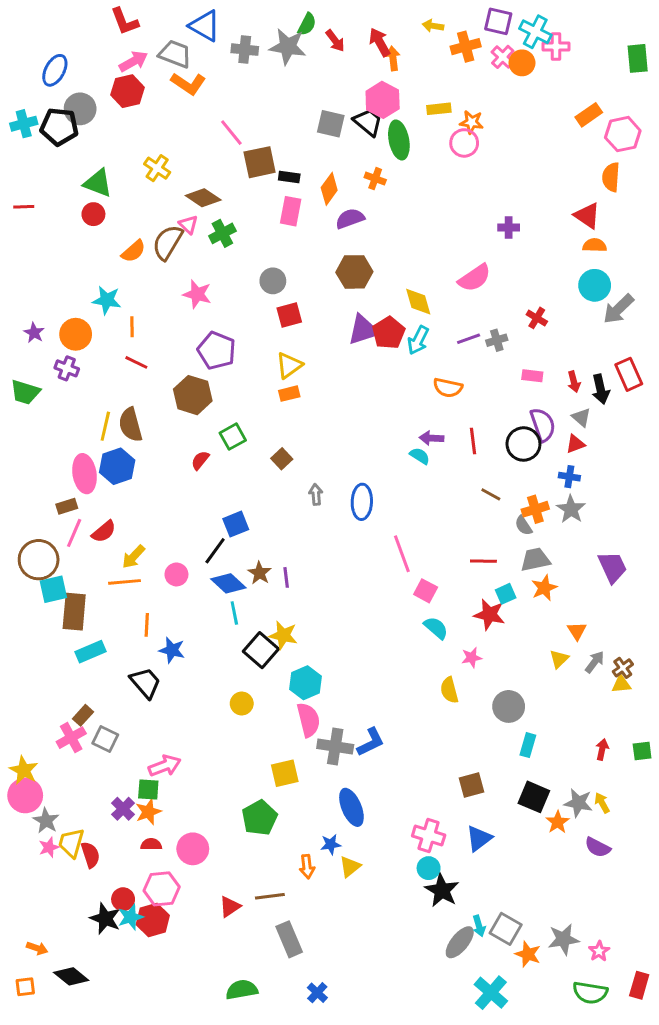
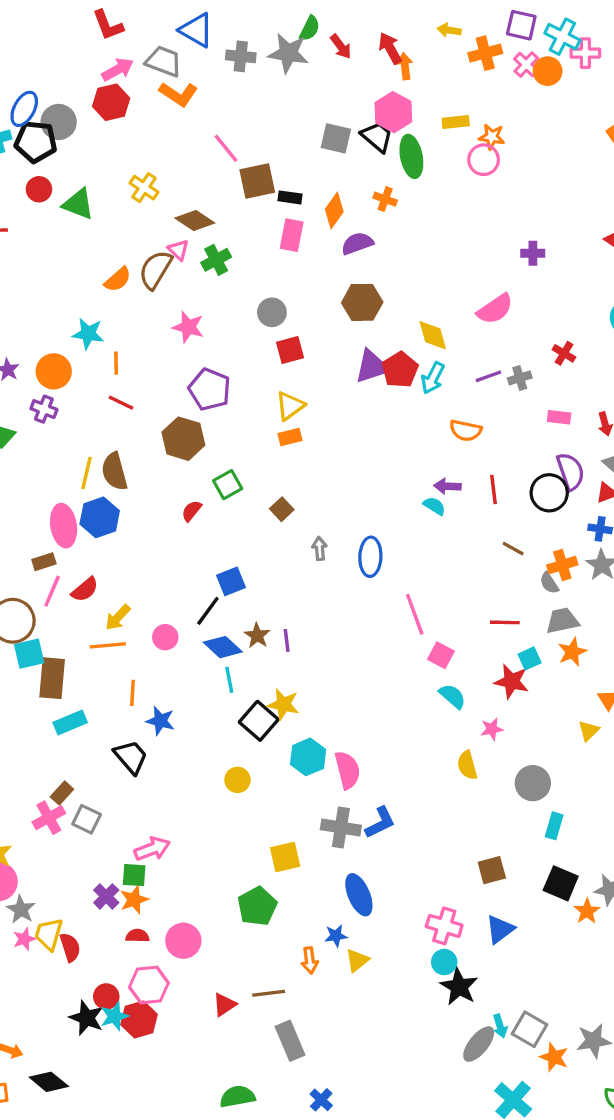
blue ellipse: (55, 70) -> (24, 109), moved
red circle: (93, 214) -> (39, 189), moved
pink semicircle: (308, 720) -> (347, 770), moved

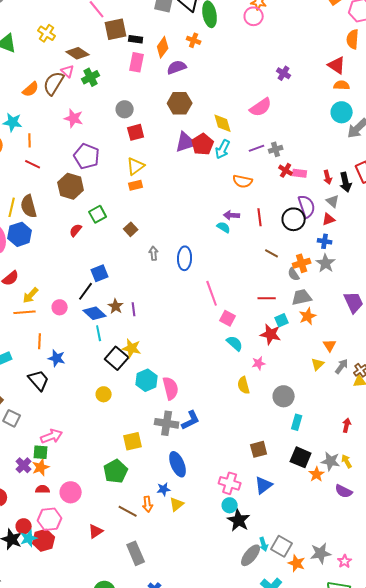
purple cross: (533, 253) -> (284, 73), turned 32
red cross: (564, 353) -> (286, 170), moved
brown line: (269, 993) -> (128, 511), moved, turned 36

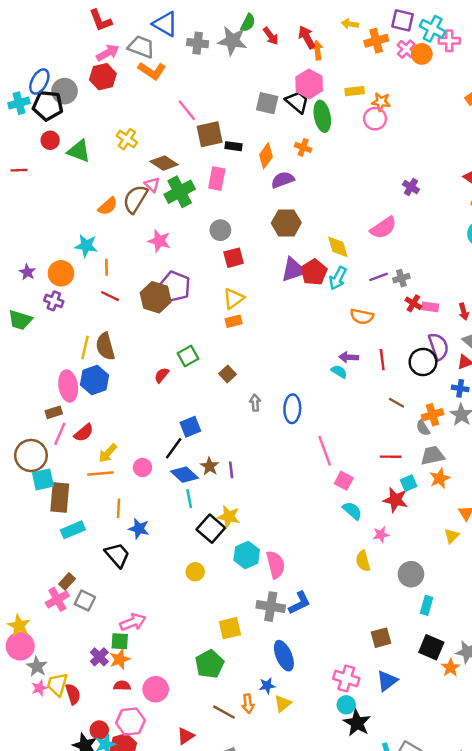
pink rectangle: (137, 62) -> (217, 179), moved
green cross: (91, 77) -> (180, 192), size x1.4
brown hexagon: (71, 186) -> (156, 297), moved

